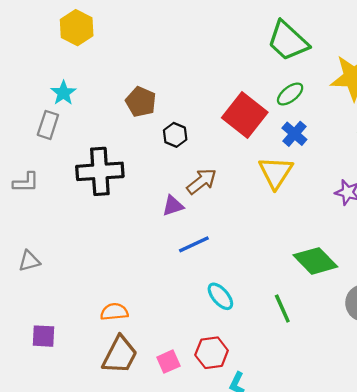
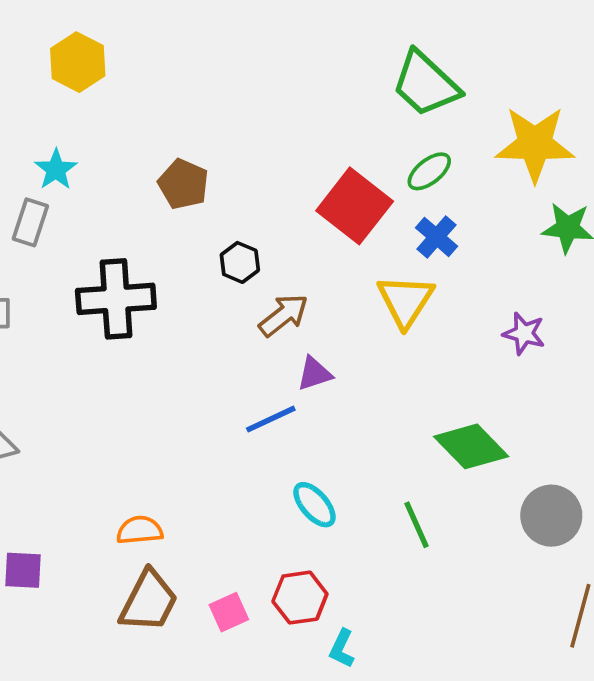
black hexagon: (175, 135) -> (240, 262), moved
purple triangle: (173, 206) -> (315, 374), moved

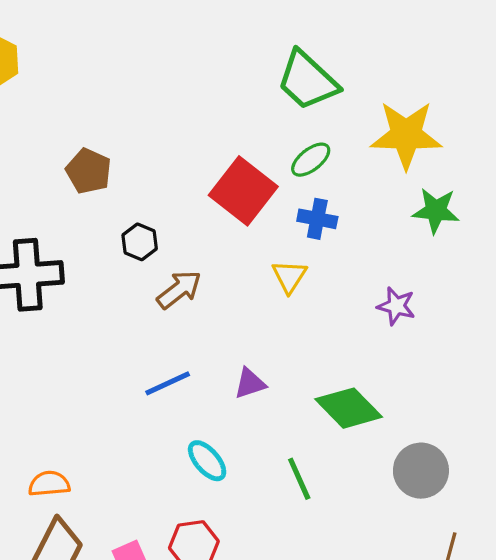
blue cross: (437, 237) -> (317, 219), turned -30
yellow triangle: (406, 301) -> (289, 276), size x0.7
purple triangle: (315, 374) -> (250, 383), moved

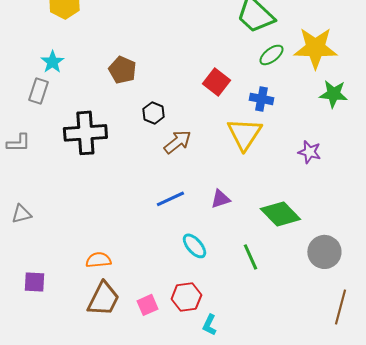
green ellipse: (311, 160) -> (271, 55), moved
red square: (243, 191) -> (216, 82), size x0.7
yellow triangle: (289, 276) -> (244, 134), size x1.6

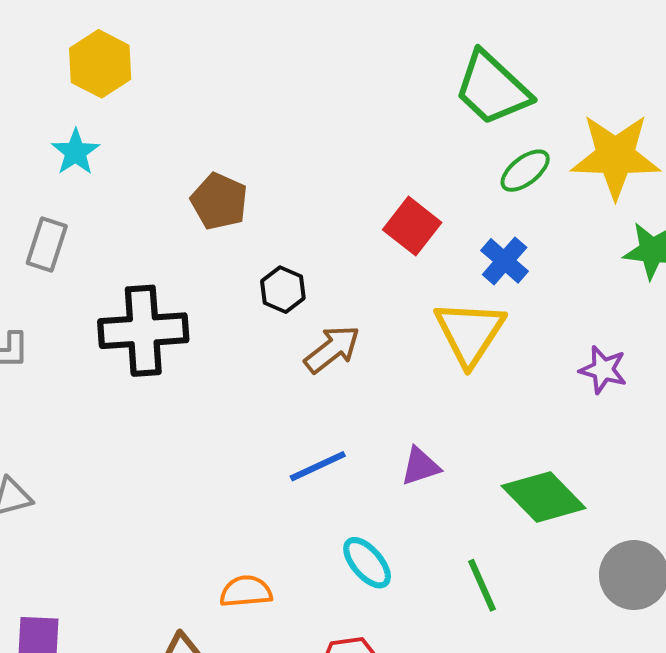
cyan star: (52, 62) -> (75, 152), moved
blue cross: (261, 99) -> (505, 261), turned 30
orange semicircle: (98, 260) -> (246, 591), moved

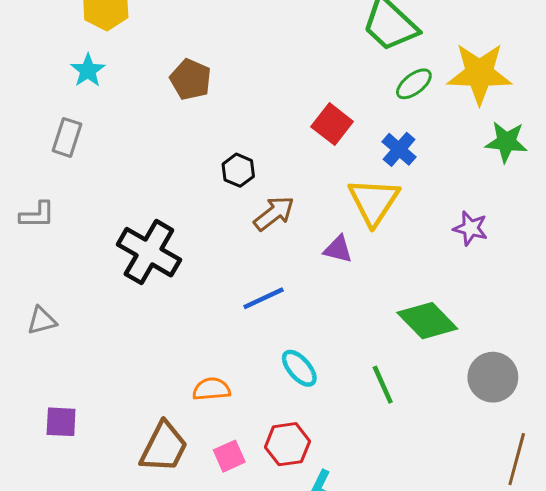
brown pentagon: (219, 201) -> (191, 79), moved
black cross: (143, 331) -> (149, 252), moved, turned 34
purple triangle: (420, 466) -> (338, 249), moved, turned 32

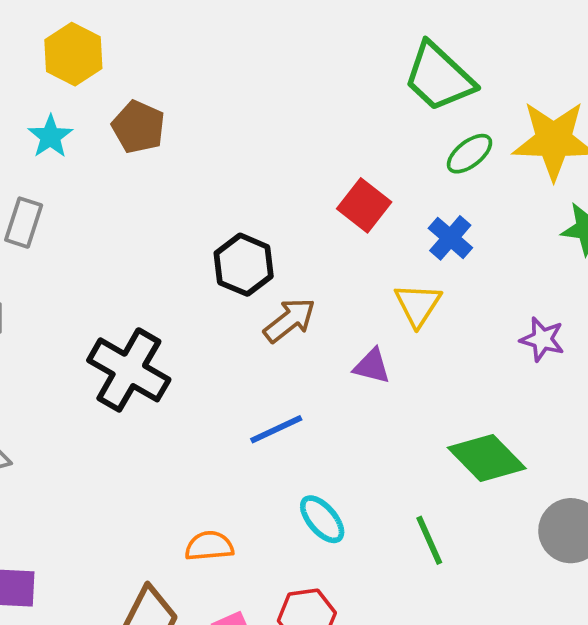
brown pentagon: (191, 79) -> (138, 127), moved
black hexagon: (238, 170) -> (244, 265), size x1.4
yellow triangle: (374, 201) -> (418, 305), size x0.7

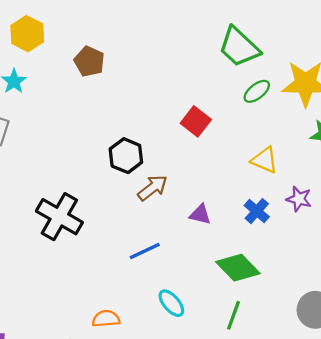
brown pentagon: (138, 127) -> (89, 61), moved
blue cross: (450, 238) -> (257, 211), moved
yellow triangle: (418, 305) -> (265, 160), moved, turned -40
green diamond: (487, 458) -> (238, 268), moved
green line: (429, 540) -> (233, 315), turned 44

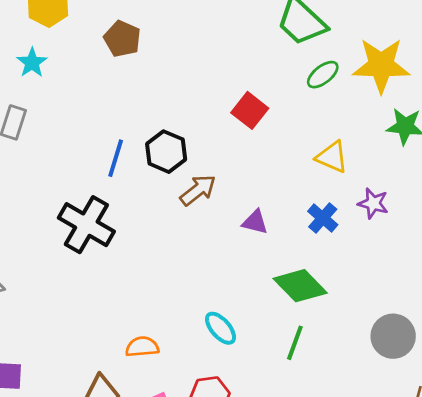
blue line: (145, 251) -> (116, 158), moved, turned -48

